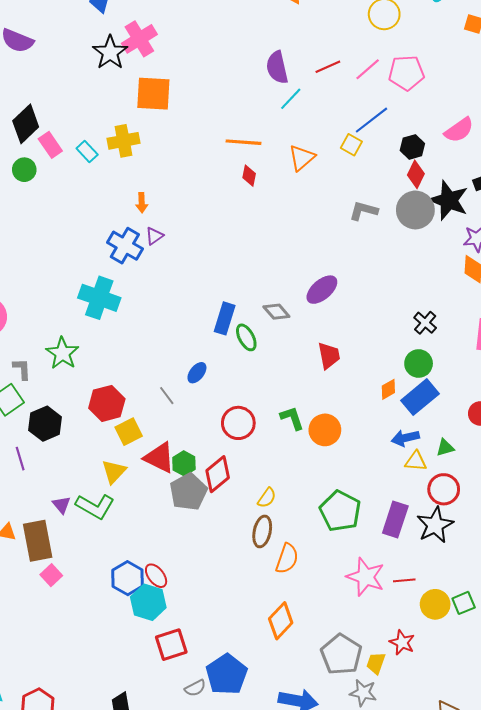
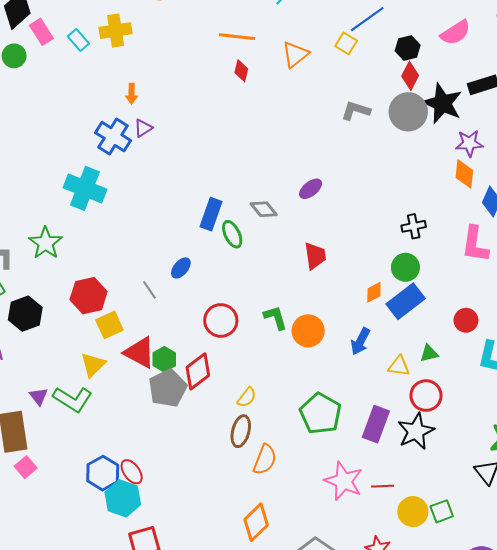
purple ellipse: (322, 290) -> (311, 189), size x0.7
black cross: (425, 323) -> (414, 226), turned 35
blue arrow: (405, 438) -> (360, 341), moved, turned -52

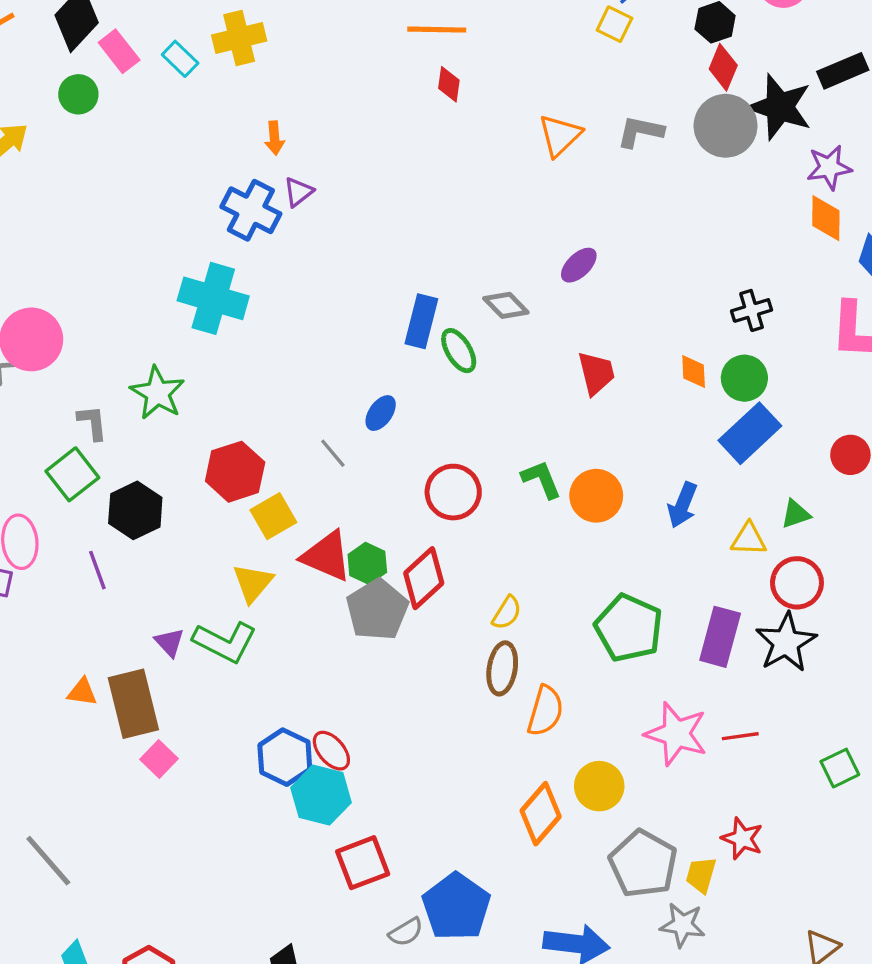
orange triangle: (295, 54) -> (560, 135), moved
orange diamond: (374, 292) -> (694, 372), moved, turned -60
yellow circle: (413, 512) -> (599, 786), moved

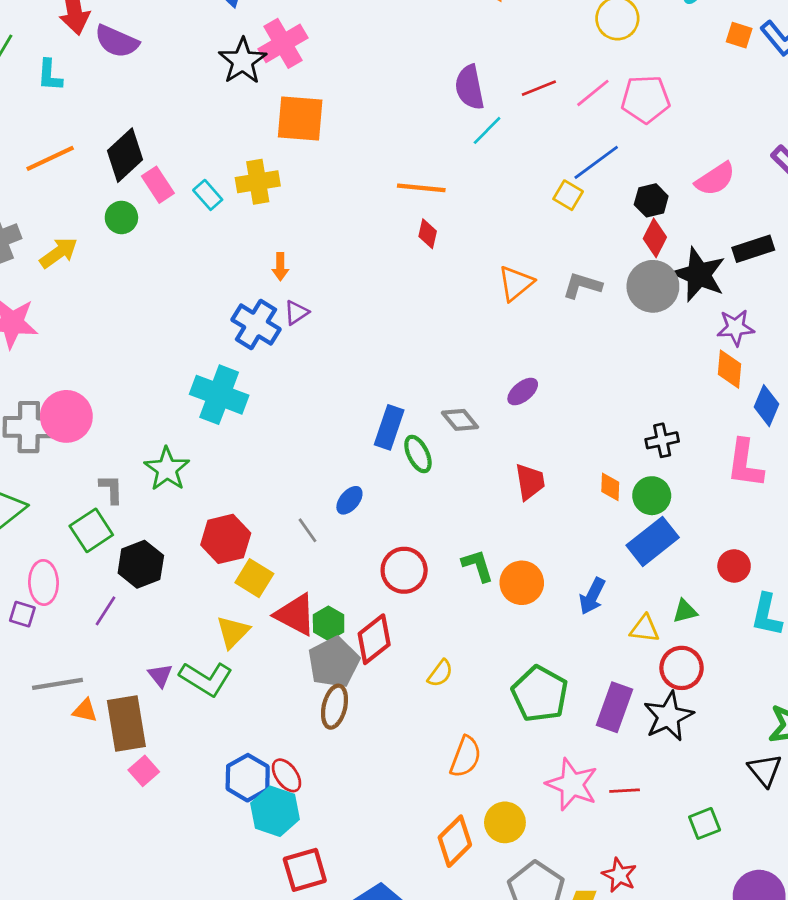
yellow square: (273, 516) -> (254, 578), turned -33
purple line: (97, 570) -> (106, 611), turned 48
brown ellipse: (502, 668) -> (334, 707), moved
gray line: (48, 861) -> (58, 684), moved, turned -63

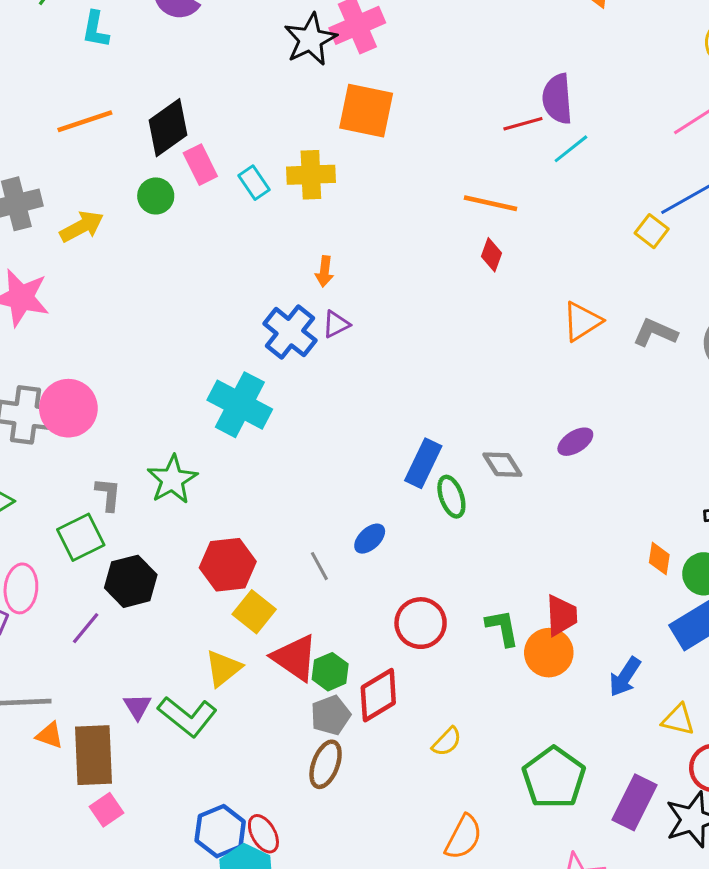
red line: (539, 88) -> (523, 124), moved
red trapezoid: (530, 482) -> (561, 615), moved
gray pentagon: (334, 662) -> (331, 715), size x0.7

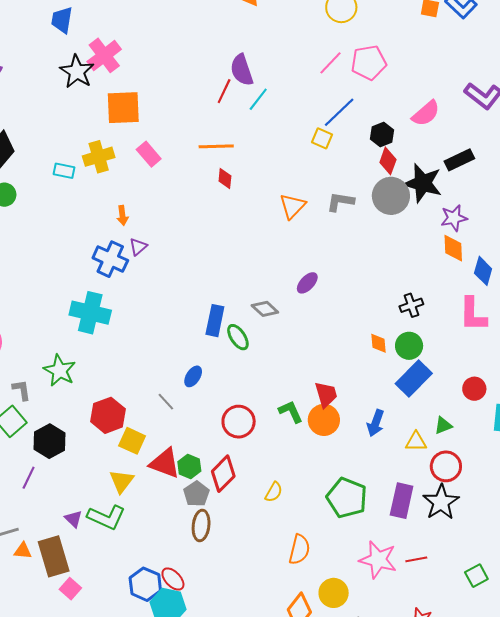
red line: (523, 124) -> (224, 91), turned -35
pink rectangle: (200, 165) -> (149, 154), moved
cyan rectangle: (254, 183) -> (64, 171), turned -30

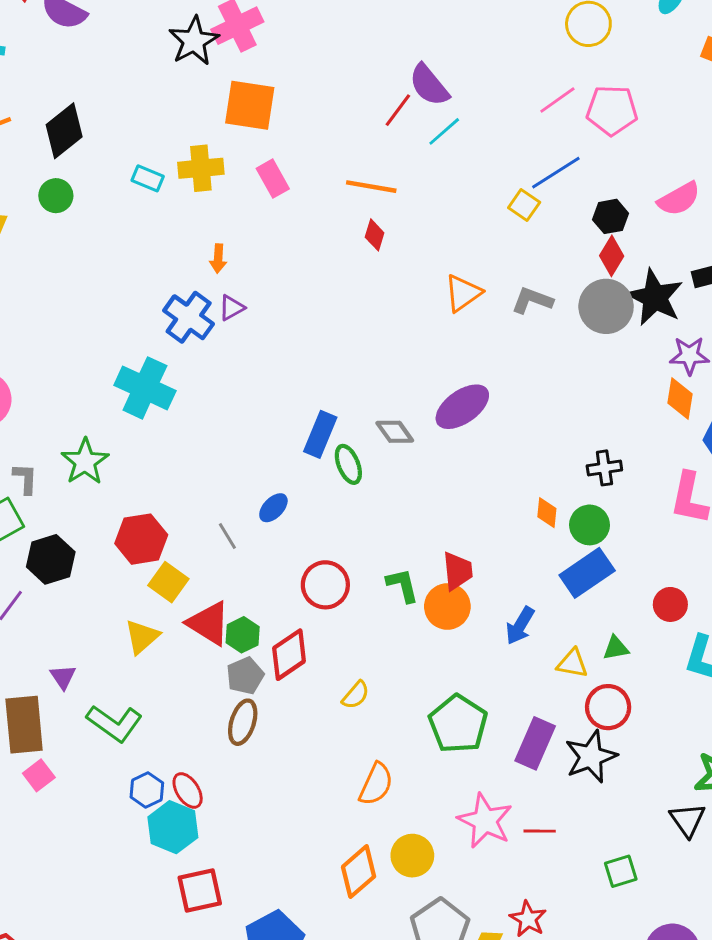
purple semicircle: (242, 70) -> (429, 85), turned -32
purple ellipse: (307, 283) -> (462, 407), size x1.6
green L-shape: (106, 517) -> (114, 723), moved
blue hexagon: (145, 584) -> (147, 790), size x0.7

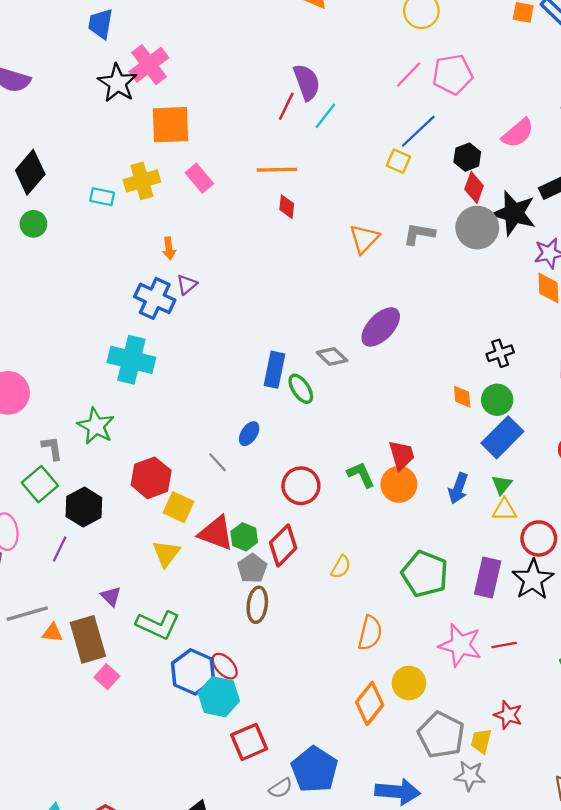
purple semicircle: (429, 85) -> (307, 82), turned -150
green triangle: (616, 648) -> (502, 485), moved, turned -30
blue hexagon: (147, 790) -> (193, 672), size x1.6

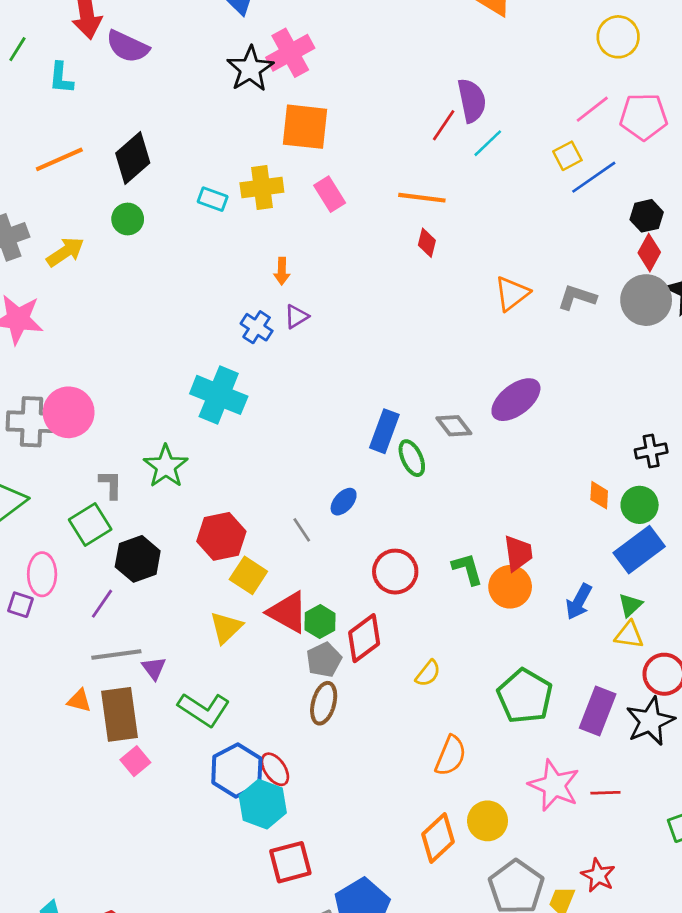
yellow square: (398, 161) -> (567, 156), moved, turned 30
blue cross: (155, 298) -> (257, 327), size x0.7
gray line: (27, 614) -> (116, 655), moved

